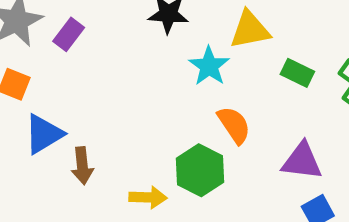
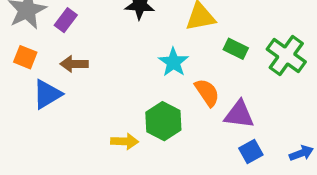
cyan star: (209, 66) -> (173, 62), moved
orange semicircle: (234, 125) -> (207, 93), moved
brown arrow: (82, 166) -> (74, 64), moved, turned 96

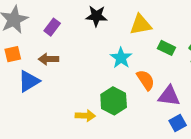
purple rectangle: (66, 20) -> (52, 27), moved
orange square: (25, 57) -> (13, 54), turned -35

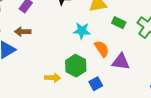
cyan star: (121, 58) -> (82, 31), turned -30
blue square: (178, 123) -> (96, 84), moved

